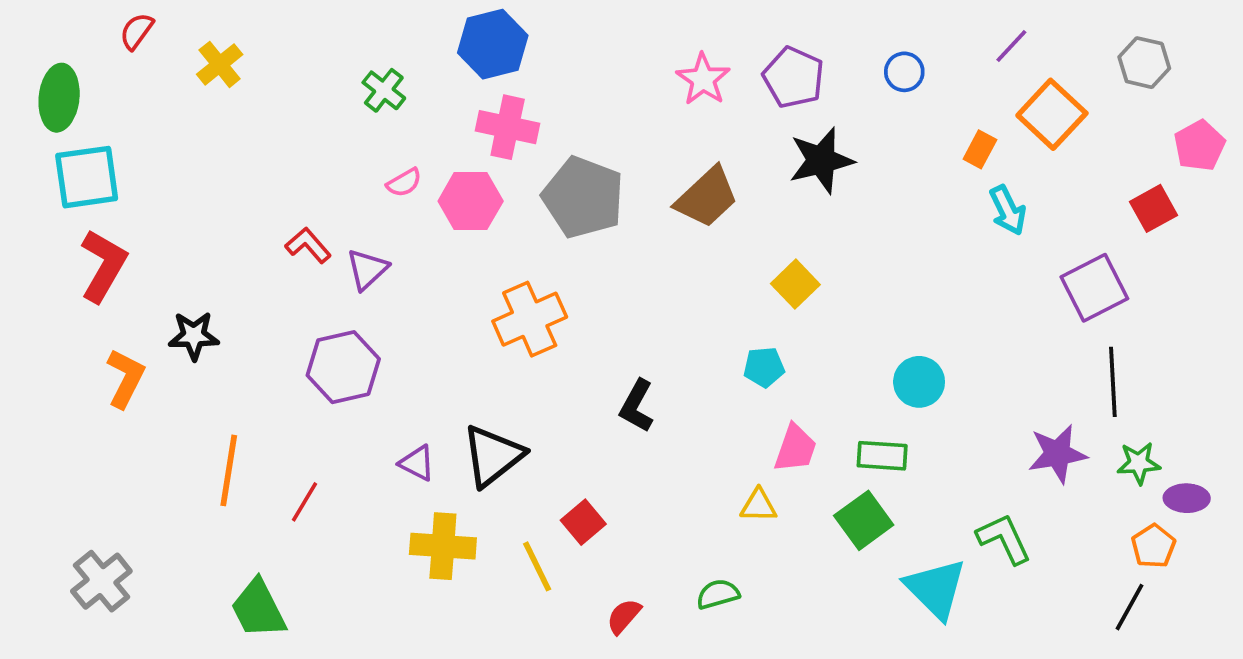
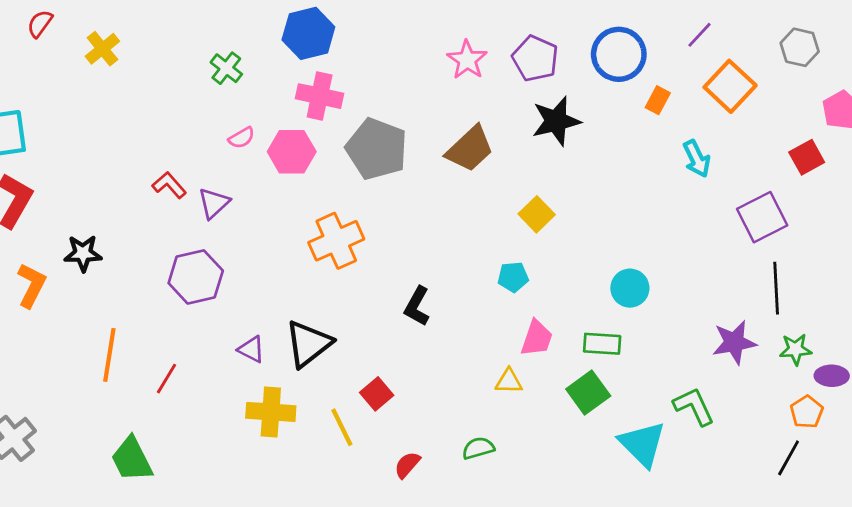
blue circle: (904, 72) -> (619, 54), size x1.8
orange rectangle: (980, 149) -> (658, 100), moved

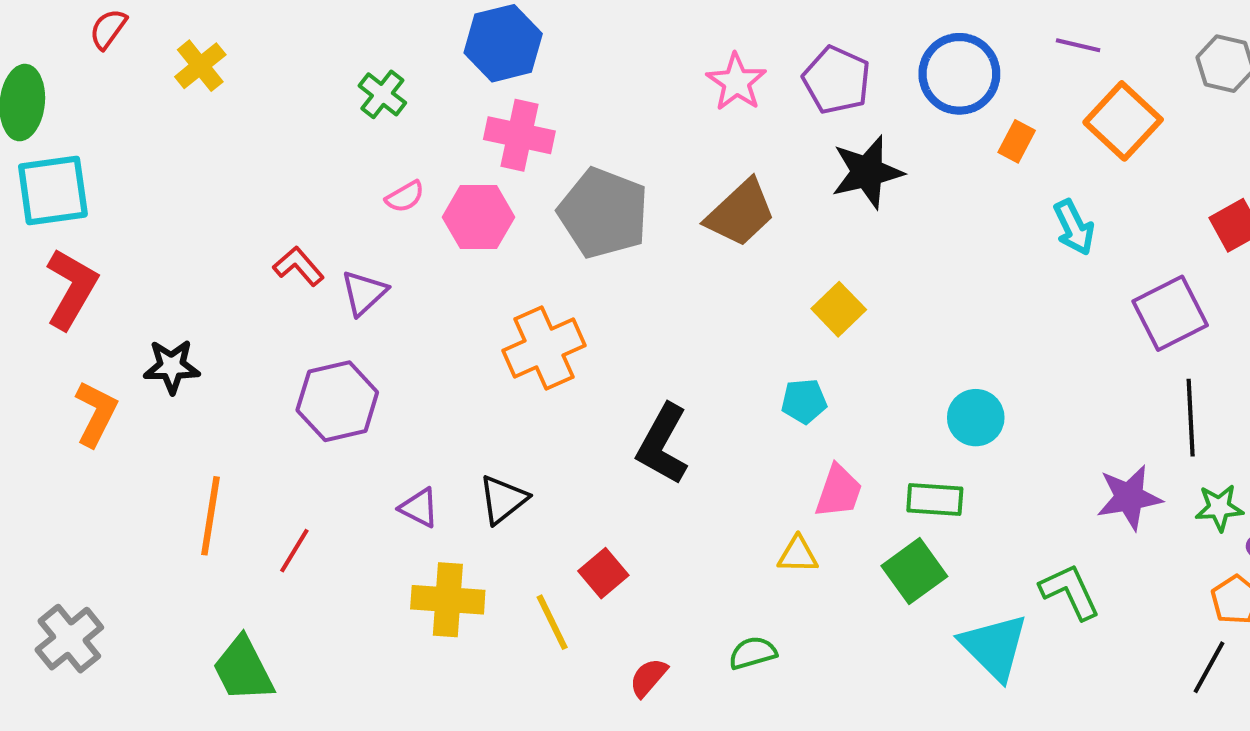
purple line: (699, 35) -> (1078, 45), turned 60
black L-shape: (417, 306) -> (663, 444), size x1.4
black triangle: (308, 344) -> (503, 499), size x0.7

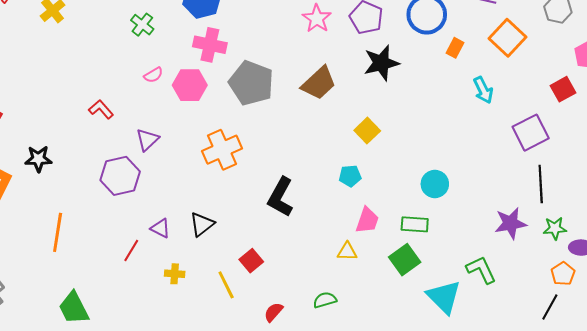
purple triangle: (364, 293) -> (147, 140), moved
red line: (294, 551) -> (131, 251), moved
yellow cross: (448, 600) -> (175, 274), size x0.6

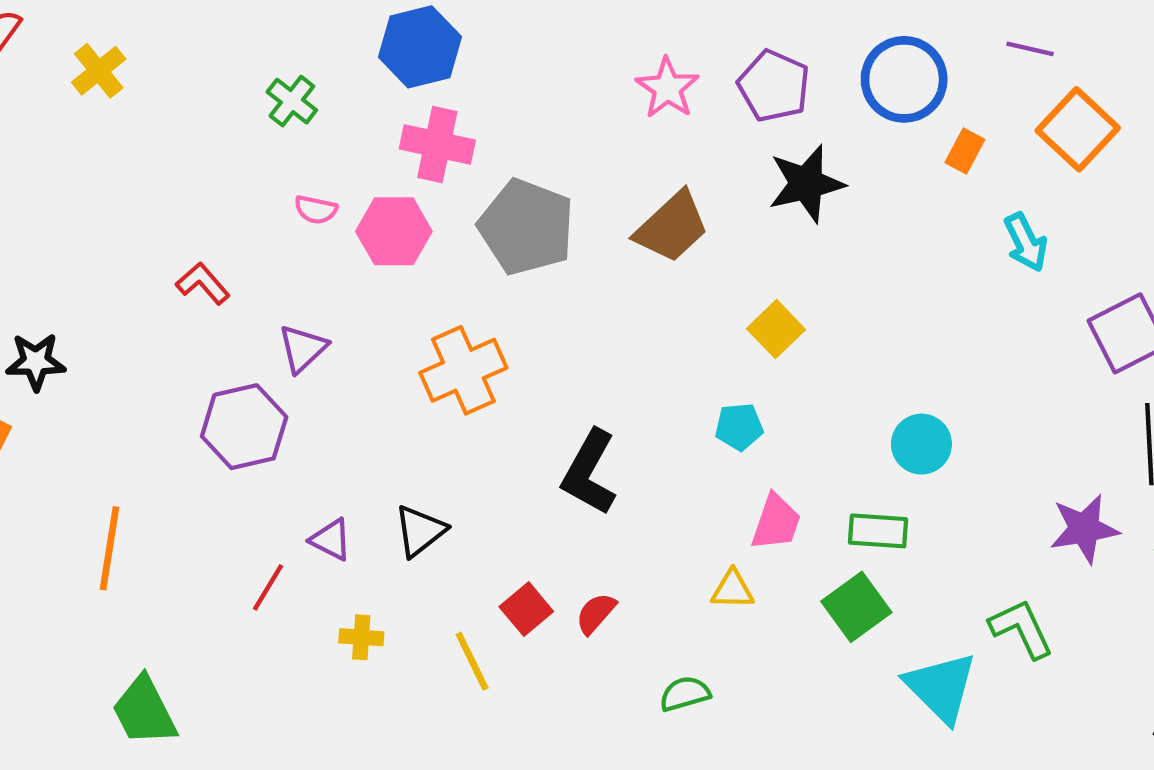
pink semicircle: (153, 75) -> (316, 210), turned 42
black star: (38, 159) -> (36, 362), moved
red semicircle: (273, 312) -> (596, 613), moved

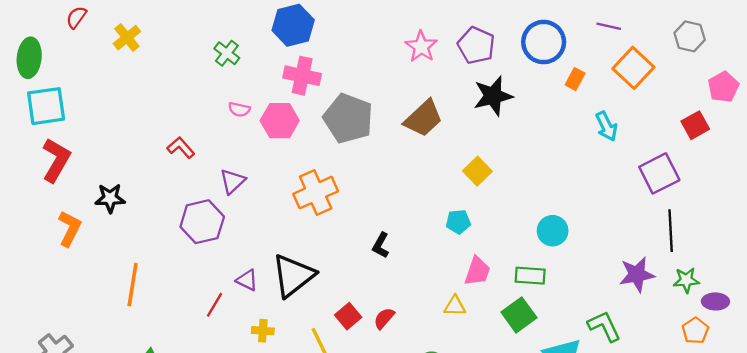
black star: (36, 362) -> (110, 198), moved
black L-shape: (589, 472) -> (381, 245), size x0.6
black triangle: (420, 531) -> (293, 276), size x1.6

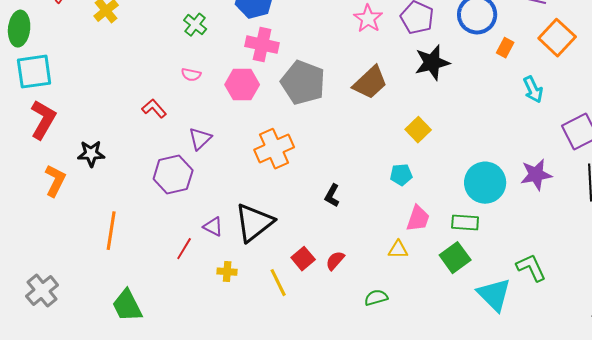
pink semicircle: (239, 109) -> (191, 75), moved
cyan circle: (553, 231) -> (485, 183), size x1.5
purple star: (637, 275) -> (536, 175), moved

